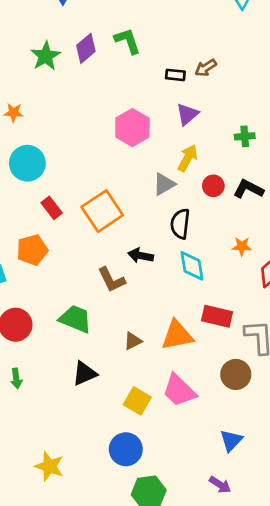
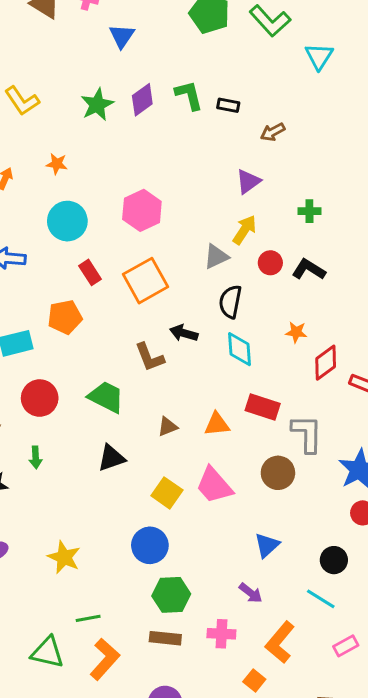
black rectangle: (175, 75) -> (228, 105), moved
pink hexagon: (132, 128) -> (142, 210), moved
orange triangle: (177, 335) -> (217, 424), size x0.7

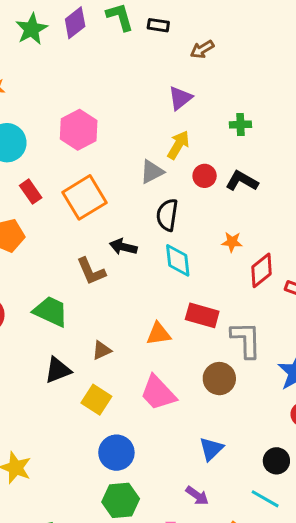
brown triangle: (167, 427) -> (102, 350), moved
yellow square: (167, 493) -> (96, 400), moved
blue circle: (150, 545) -> (116, 453), moved

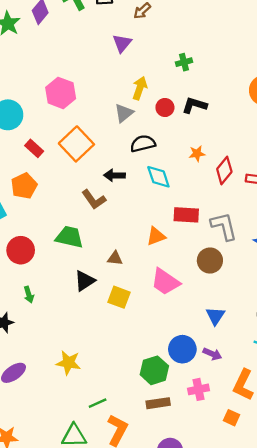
purple triangle: (180, 98) -> (122, 43), moved
black semicircle: (167, 215) -> (143, 144), turned 80
brown triangle: (102, 350) -> (115, 258), turned 42
blue circle: (116, 453) -> (182, 349), moved

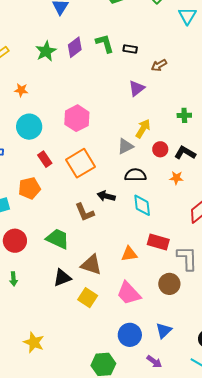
orange star: (197, 154) -> (176, 178), moved
brown triangle: (115, 258) -> (91, 265), size x1.6
blue circle: (182, 349) -> (130, 335), moved

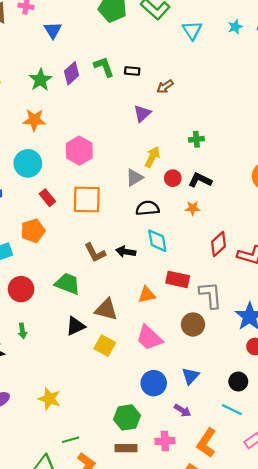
orange star: (21, 90) -> (34, 120), moved, size x1.5
orange square: (81, 163) -> (87, 199), turned 36
black arrow: (106, 196) -> (126, 252), moved

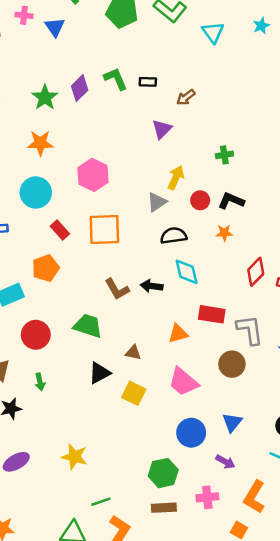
blue triangle: (53, 30) -> (55, 27), moved
brown triangle: (106, 309) -> (133, 353), size x0.6

